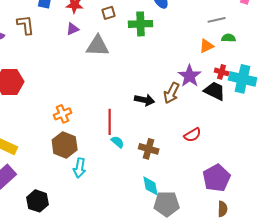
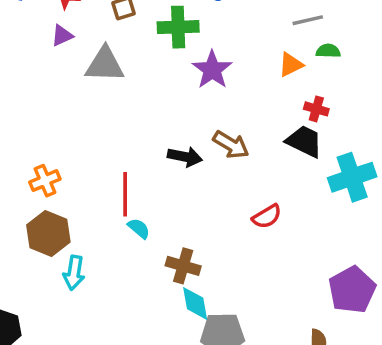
purple star: (190, 76) -> (212, 70), moved
cyan cross: (243, 79) -> (352, 177), moved, turned -32
brown arrow: (172, 93) -> (231, 145), turned -85
brown cross: (149, 149) -> (183, 266), moved
purple pentagon: (217, 178) -> (352, 290), moved

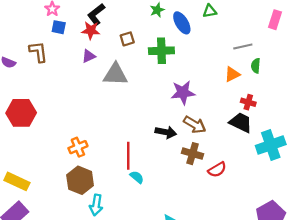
green semicircle: (328, 51) -> (256, 66), turned -88
purple star: (212, 70) -> (183, 93), moved, turned 30
brown cross: (183, 266) -> (193, 154), moved

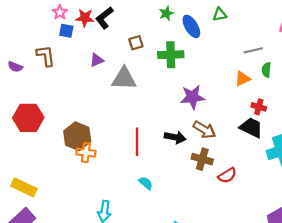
red star: (91, 30) -> (85, 18), moved
orange cross: (78, 147) -> (86, 153), turned 30
red line: (128, 156) -> (137, 142), moved
brown hexagon: (80, 180) -> (77, 136), moved

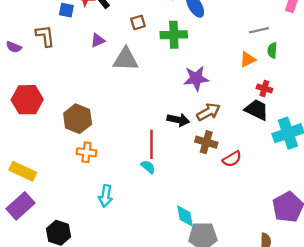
brown arrow: (204, 130) -> (208, 112), turned -60
red line: (137, 142) -> (151, 144), moved
orange cross: (86, 153) -> (87, 152), moved

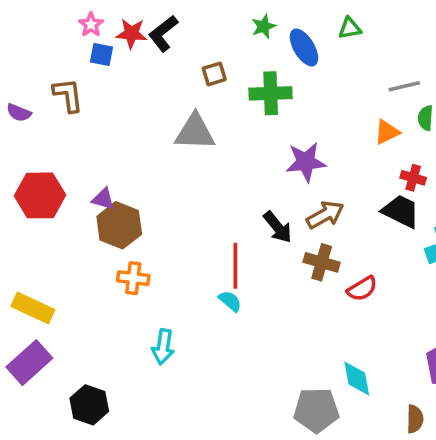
purple triangle: (98, 40) -> (103, 199), moved, turned 40
black arrow: (178, 120) -> (278, 227), turned 40
cyan diamond: (185, 216) -> (357, 378), moved

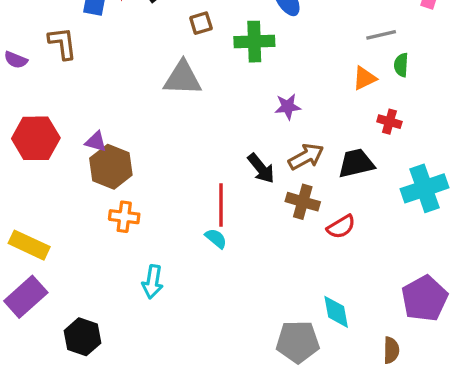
purple star: (306, 162) -> (288, 107), size x0.7
black trapezoid: (401, 211) -> (356, 163), moved, turned -39

